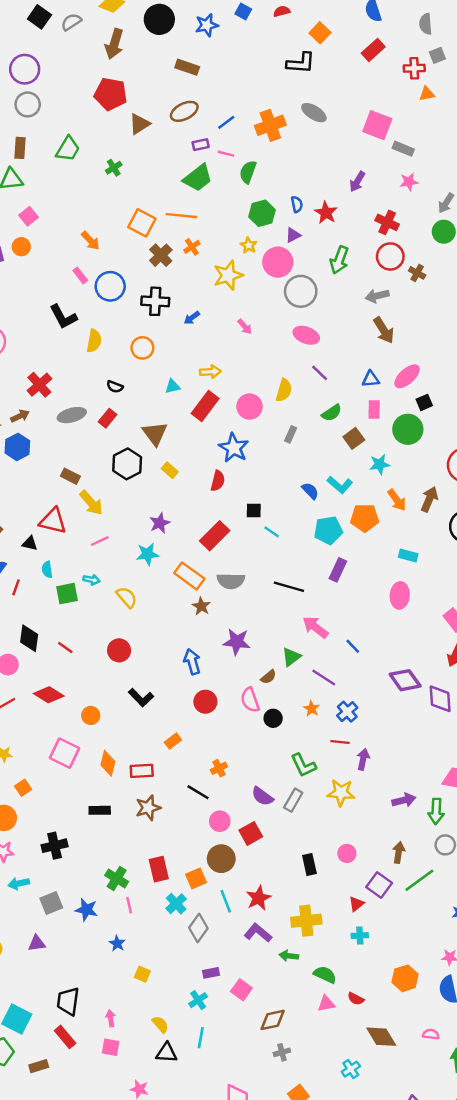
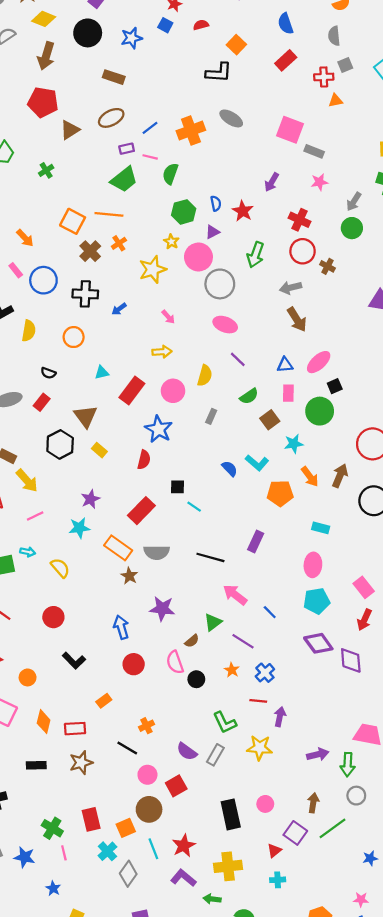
yellow arrow: (210, 372) -> (162, 352), moved
cyan pentagon: (328, 530) -> (317, 601), moved
black rectangle: (309, 865) -> (231, 814), size x1.5

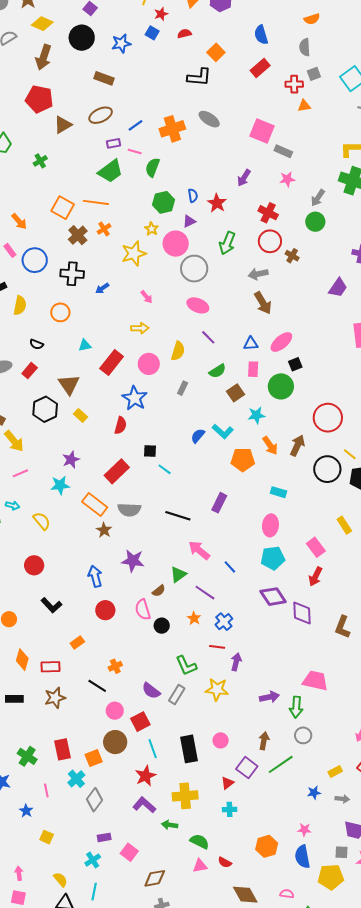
blue semicircle: (230, 469) -> (198, 436), turned -98
cyan line: (153, 849) -> (153, 749), moved
pink line: (64, 853) -> (46, 791), moved

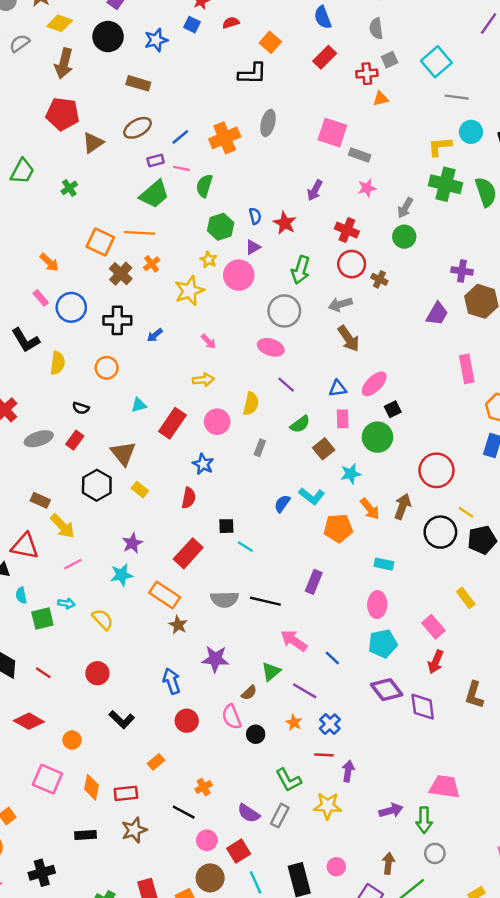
gray ellipse: (209, 119) -> (268, 123), turned 75
gray circle: (194, 269) -> (284, 311), moved
blue star: (135, 398) -> (203, 464), size x0.7
gray semicircle: (129, 510) -> (225, 599), moved
brown L-shape: (342, 627) -> (474, 695), moved

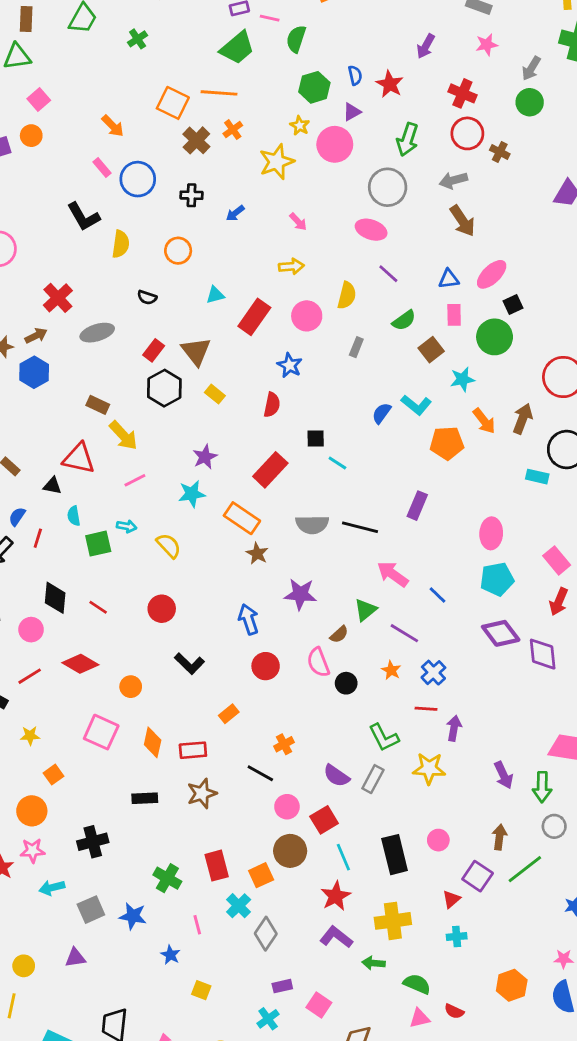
black cross: (117, 320) -> (192, 195), size x0.7
red rectangle: (75, 440) -> (154, 350), moved
cyan rectangle: (384, 564) -> (537, 477), moved
purple arrow: (391, 810) -> (504, 775), turned 80

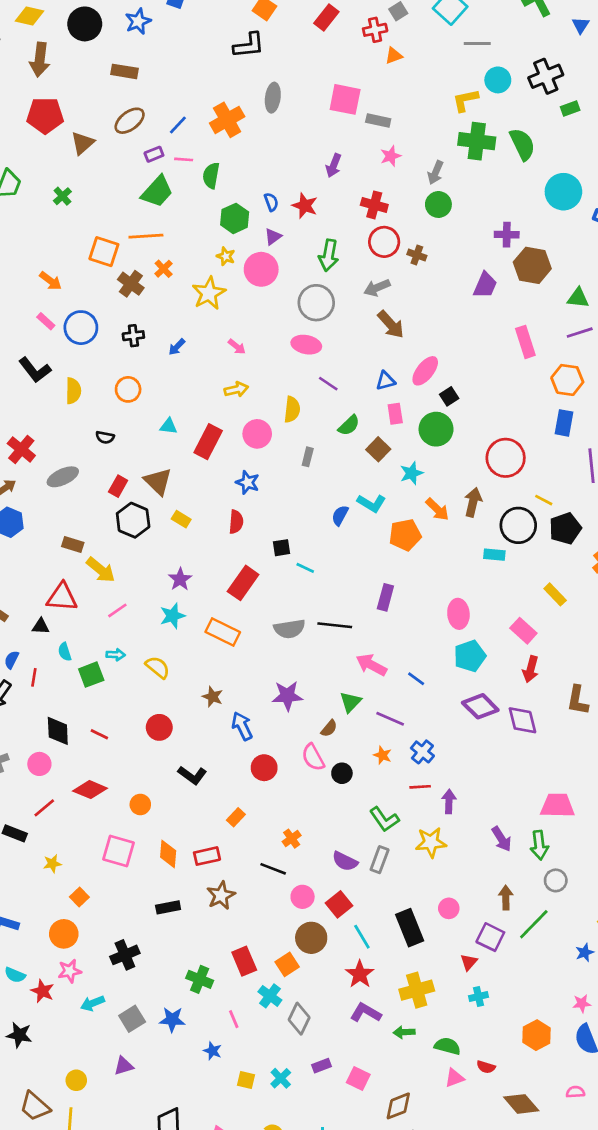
cyan triangle: (215, 295) -> (169, 426), turned 30
brown star: (257, 554) -> (213, 697), moved
cyan cross: (268, 1019) -> (281, 1078), moved

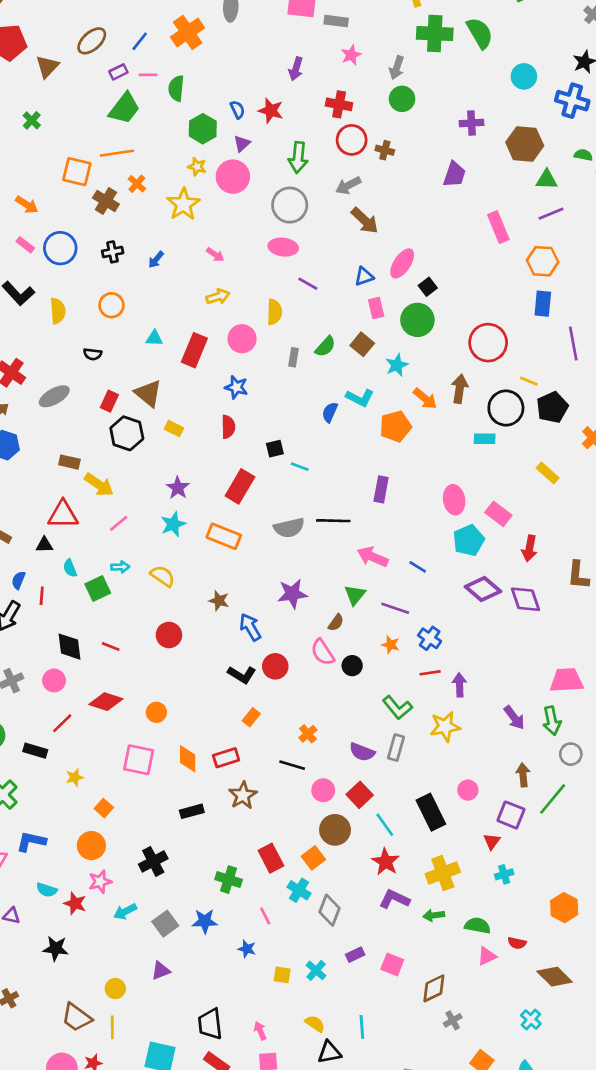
cyan circle: (563, 192) -> (524, 76), size x0.7
brown hexagon: (532, 265) -> (525, 144), moved
green semicircle: (349, 425) -> (325, 346), moved
pink rectangle: (523, 631) -> (498, 514), moved
black L-shape: (192, 775) -> (242, 675), moved

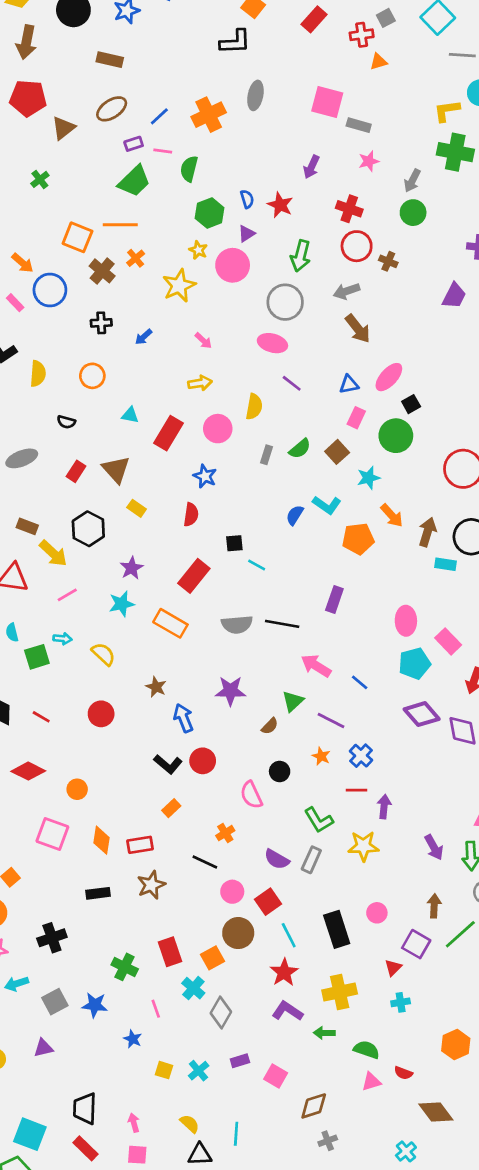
blue circle: (60, 248) -> (50, 290), moved
pink rectangle: (376, 308) -> (356, 418), turned 30
brown arrow: (460, 389) -> (427, 532), moved
black hexagon: (127, 433) -> (88, 529), moved
pink semicircle: (323, 652) -> (251, 795), moved

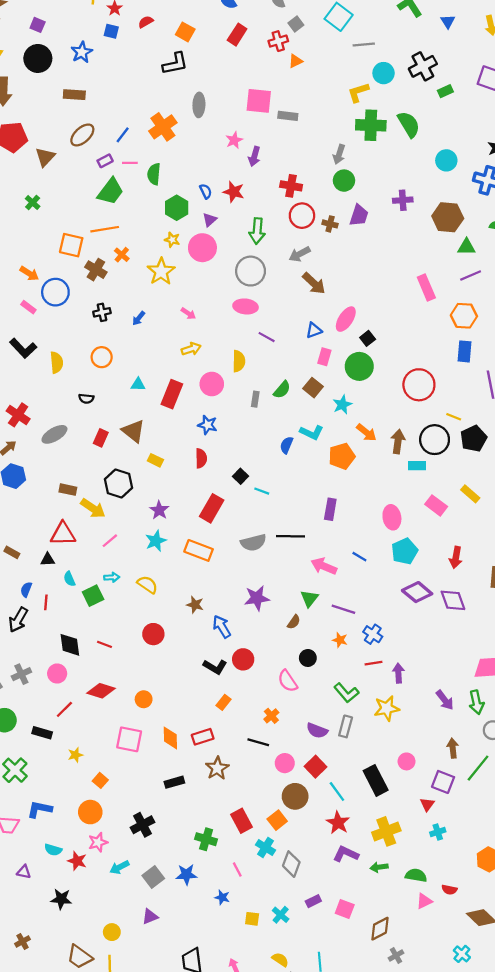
pink star: (369, 161) -> (234, 140), moved
purple trapezoid: (454, 296) -> (359, 215), moved
black square: (234, 543) -> (241, 476), turned -32
pink rectangle: (448, 641) -> (436, 505), moved
blue line: (360, 682) -> (359, 557), moved

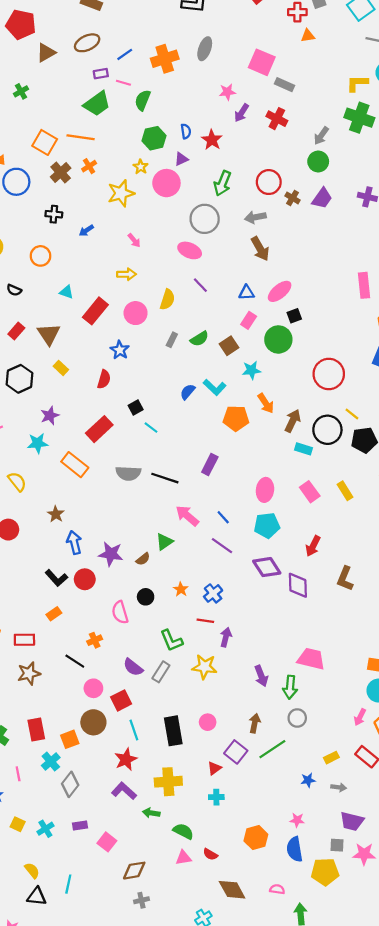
red cross: (291, 186) -> (277, 119), moved
purple star: (257, 598) -> (111, 554), moved
purple line: (343, 609) -> (222, 546), moved

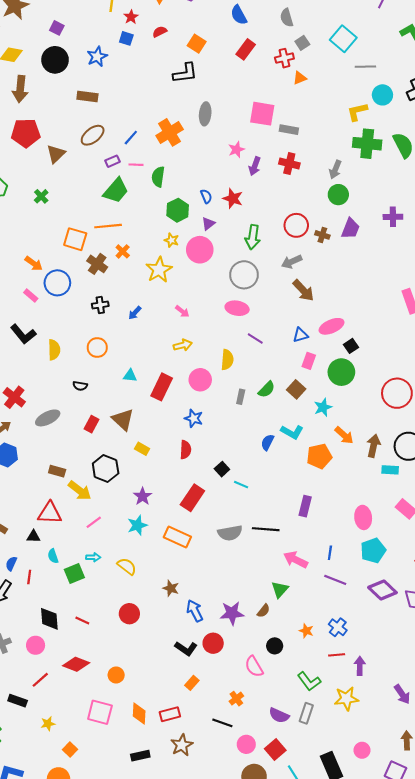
pink ellipse: (280, 291) -> (332, 326), turned 30
blue line: (223, 517) -> (330, 553), turned 64

